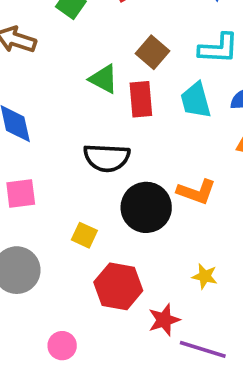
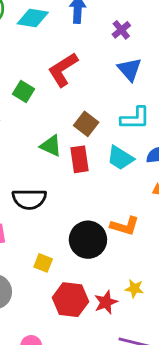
cyan trapezoid: (196, 100) -> (120, 158), turned -40
black semicircle: (107, 158) -> (29, 199), moved
red star: (164, 320) -> (106, 302), moved

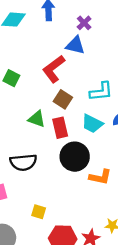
blue triangle: (130, 69) -> (75, 45), moved, turned -30
red L-shape: (63, 70) -> (54, 69), moved
black circle: (88, 240) -> (75, 157), moved

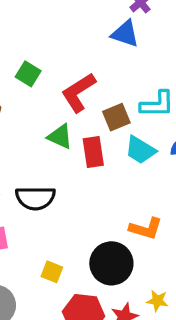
red L-shape: (54, 69) -> (79, 92), moved
brown square: (63, 99) -> (116, 117), moved, turned 30
black circle: (75, 157) -> (111, 263), moved

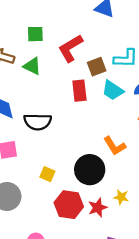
green square: (28, 74) -> (35, 34), turned -35
green triangle: (60, 137) -> (32, 66), moved
orange L-shape: (146, 229) -> (115, 146), turned 40

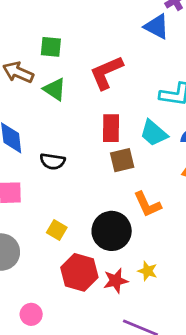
green square: (35, 34) -> (51, 47), moved
brown square: (97, 67) -> (122, 160), moved
black semicircle: (38, 122) -> (53, 161), size x0.7

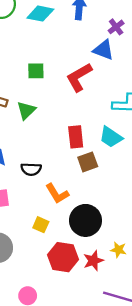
green square: (51, 47) -> (36, 71), moved
red L-shape: (106, 72) -> (79, 77), moved
green triangle: (55, 89) -> (26, 110), turned 48
orange L-shape: (147, 204) -> (57, 194), moved

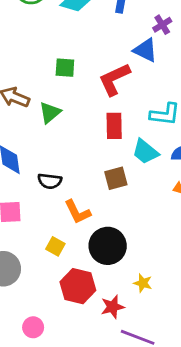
red rectangle: (76, 137) -> (114, 126), moved
red star: (93, 261) -> (112, 307), moved

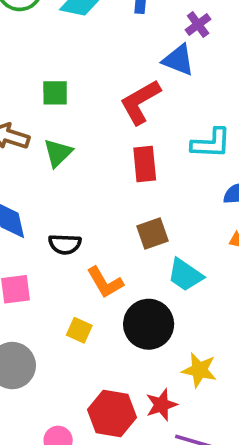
green square: (65, 68) -> (55, 93), moved
cyan trapezoid: (145, 152) -> (185, 275), moved
yellow star: (143, 283) -> (199, 370), size x1.4
red hexagon: (78, 286) -> (112, 414), moved

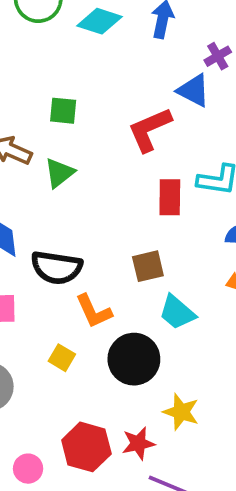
red rectangle: (145, 164) -> (170, 197), moved
black semicircle: (65, 244) -> (57, 268), size x1.5

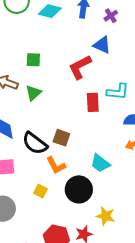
purple cross: (218, 56) -> (111, 16), moved
brown square: (148, 266) -> (61, 138), moved, turned 36
black semicircle: (57, 268) -> (35, 143), turned 32

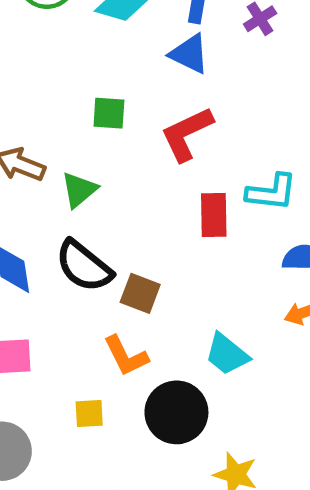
blue triangle: (102, 45) -> (189, 54), moved
green square: (33, 60) -> (109, 113), moved
black semicircle: (35, 143) -> (84, 266), moved
yellow square: (41, 191) -> (89, 413), turned -32

